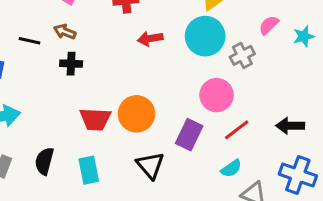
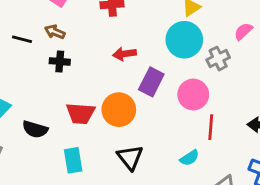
red arrow: (150, 39) -> (124, 54), moved
red line: (237, 130) -> (211, 127), turned -50
purple rectangle: (189, 135) -> (151, 82), moved
black semicircle: (44, 161) -> (35, 129), moved, turned -90
cyan semicircle: (231, 168) -> (189, 158), moved

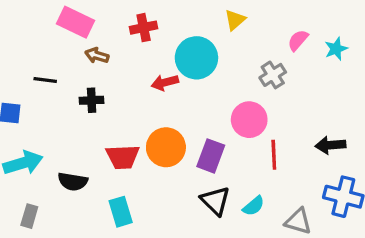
brown arrow: (55, 32) -> (97, 55), moved
cyan circle: (184, 40) -> (196, 58), moved
purple rectangle: (151, 82) -> (211, 156), moved
black triangle: (130, 157) -> (215, 201), moved
cyan semicircle: (189, 158) -> (254, 206), moved

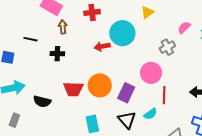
brown arrow: (97, 55) -> (63, 27), turned 64
cyan semicircle: (254, 206) -> (150, 114), moved
cyan rectangle: (121, 212) -> (92, 124), moved

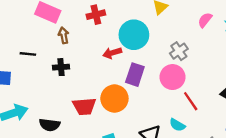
gray cross: (167, 47) -> (179, 51), moved
purple rectangle: (126, 93) -> (135, 75), moved
red line: (164, 95) -> (191, 101), turned -30
cyan semicircle: (150, 114) -> (177, 125), turned 72

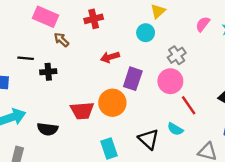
brown arrow: (64, 35) -> (61, 40), turned -35
cyan circle: (134, 35) -> (146, 33), moved, size x0.6
black cross: (61, 67) -> (48, 72), moved

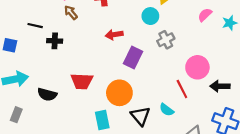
gray cross: (177, 55) -> (166, 40), moved
pink circle: (170, 81) -> (197, 67), moved
orange circle: (112, 103) -> (119, 93), moved

